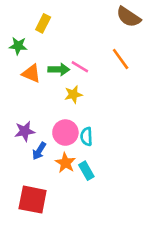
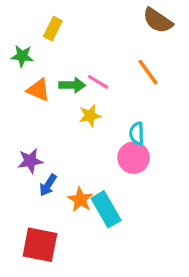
pink circle: (65, 133) -> (134, 158), moved
cyan semicircle: (86, 136) -> (137, 133), moved
cyan rectangle: (86, 171) -> (106, 209), size x1.5

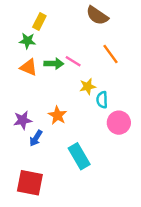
brown semicircle: (158, 21) -> (97, 16), moved
green star: (22, 56) -> (27, 41), moved
yellow star: (90, 116) -> (88, 87), moved
pink circle: (134, 158) -> (119, 123), moved
orange star: (80, 200) -> (57, 115), moved

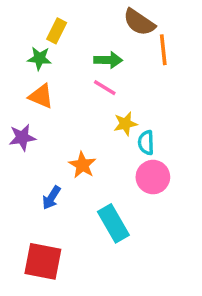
orange line: (110, 54) -> (163, 50), moved, turned 30
green arrow: (54, 64) -> (108, 60), moved
purple star: (23, 120) -> (22, 137), moved
pink circle: (119, 123) -> (153, 177), moved

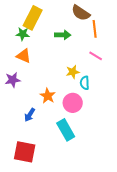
yellow rectangle: (57, 31) -> (33, 18), size x1.6
pink line: (105, 88) -> (96, 56), moved
pink circle: (153, 177) -> (73, 103), moved

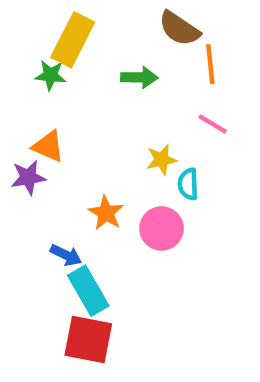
orange triangle: (24, 56) -> (48, 146), moved
blue arrow: (30, 115) -> (66, 255), turned -96
cyan rectangle: (66, 130) -> (88, 291), moved
red square: (25, 152) -> (88, 340), moved

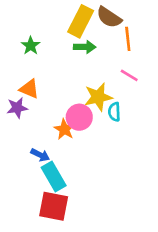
yellow rectangle: (73, 40) -> (81, 21), moved
green star: (50, 75) -> (31, 46), turned 30
yellow star: (161, 160) -> (98, 97), size x1.5
pink circle: (161, 228) -> (79, 117), moved

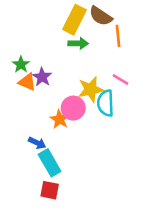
green star: (31, 46) -> (21, 65), moved
pink line: (129, 75) -> (121, 79), moved
purple star: (17, 108) -> (42, 77), moved, turned -30
cyan semicircle: (114, 112) -> (106, 103), size x1.5
red square: (54, 206) -> (50, 190), size x0.7

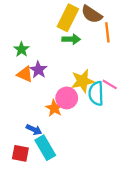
green star: (21, 65) -> (21, 49), moved
pink line: (121, 79) -> (110, 84), moved
red square: (50, 190) -> (20, 153), moved

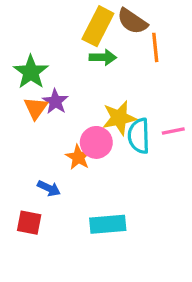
green star: (21, 49) -> (31, 72), size x1.5
orange triangle: (25, 74) -> (36, 108), turned 42
pink line: (110, 84) -> (173, 131), moved, turned -42
cyan rectangle: (45, 148) -> (108, 224), moved, turned -65

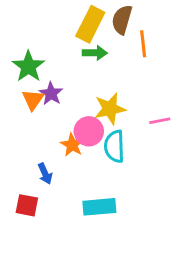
brown semicircle: (132, 21) -> (122, 20), turned 72
cyan semicircle: (139, 136) -> (114, 146), moved
blue arrow: (49, 188) -> (45, 174), turned 40

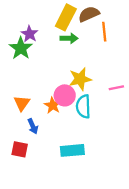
brown semicircle: (122, 20) -> (89, 14), turned 50
purple star: (51, 94) -> (30, 34), moved
orange triangle: (33, 100) -> (22, 103), moved

